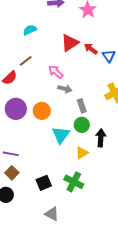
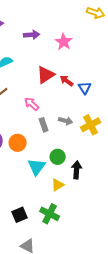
gray arrow: (65, 89) -> (66, 121), moved
gray rectangle: (82, 106) -> (44, 125), moved

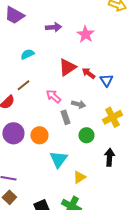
gray arrow: (66, 121) -> (78, 104), moved
green circle: (58, 157) -> (86, 135), moved
black arrow: (77, 170) -> (109, 157), moved

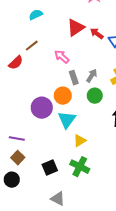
gray arrow: (78, 104) -> (92, 76), moved, turned -72
purple circle: (13, 133) -> (42, 108), moved
orange circle: (39, 135) -> (63, 96), moved
yellow triangle: (79, 177) -> (80, 141), moved

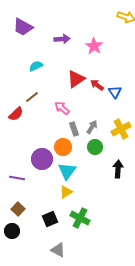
purple line: (17, 139) -> (17, 178), moved
yellow triangle: (80, 141) -> (66, 192), moved

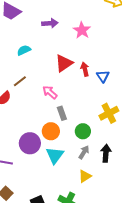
red arrow: (97, 85) -> (85, 69), turned 40
gray arrow: (92, 127) -> (84, 152), moved
yellow triangle: (66, 192) -> (85, 176), moved

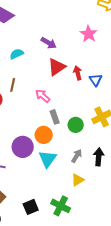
purple arrow: (50, 23) -> (49, 43), moved, turned 35
pink star: (82, 30) -> (89, 34), moved
brown line: (20, 81) -> (13, 85), turned -40
green circle: (83, 131) -> (76, 125), moved

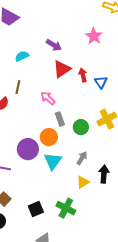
black arrow: (99, 157) -> (104, 174), moved

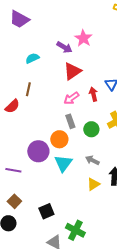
pink star: (94, 36) -> (83, 38), moved
red arrow: (83, 75) -> (93, 94), moved
pink arrow: (48, 98) -> (71, 98), moved, turned -77
gray arrow: (82, 158) -> (92, 160), turned -96
green cross: (66, 208) -> (75, 230), moved

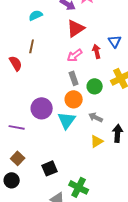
red semicircle: (12, 106) -> (16, 63), turned -77
orange circle: (59, 139) -> (74, 99), moved

